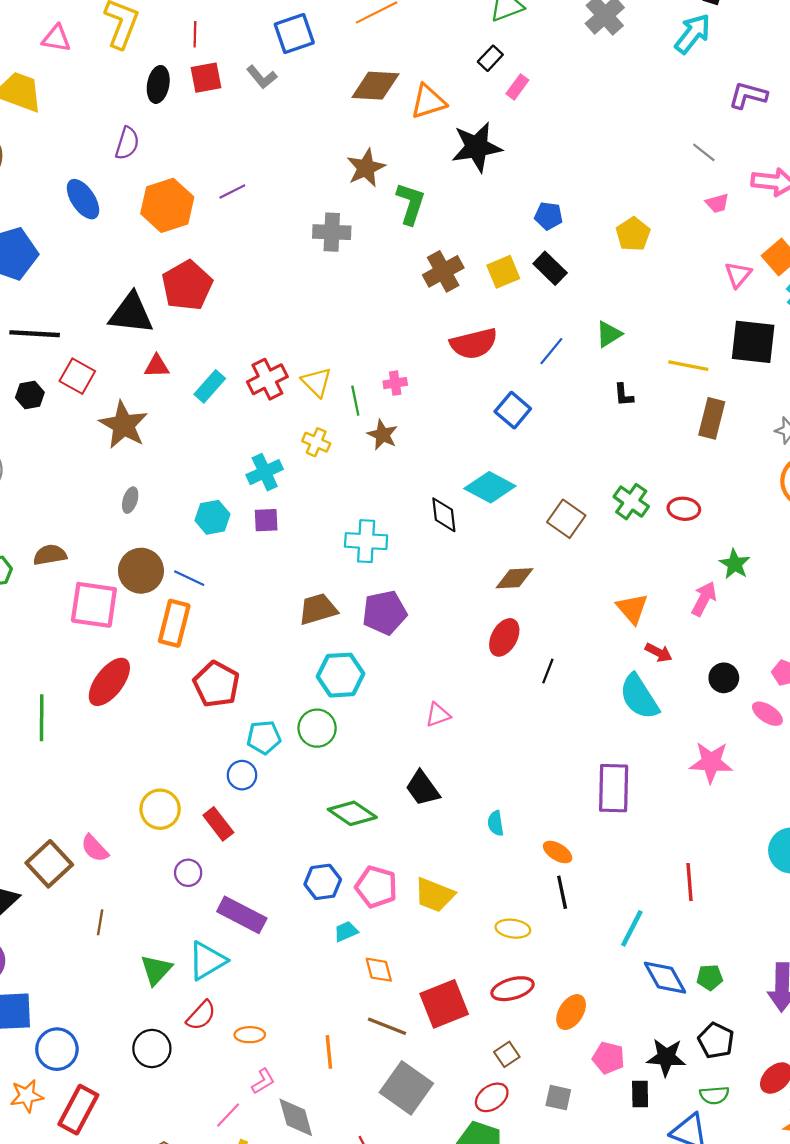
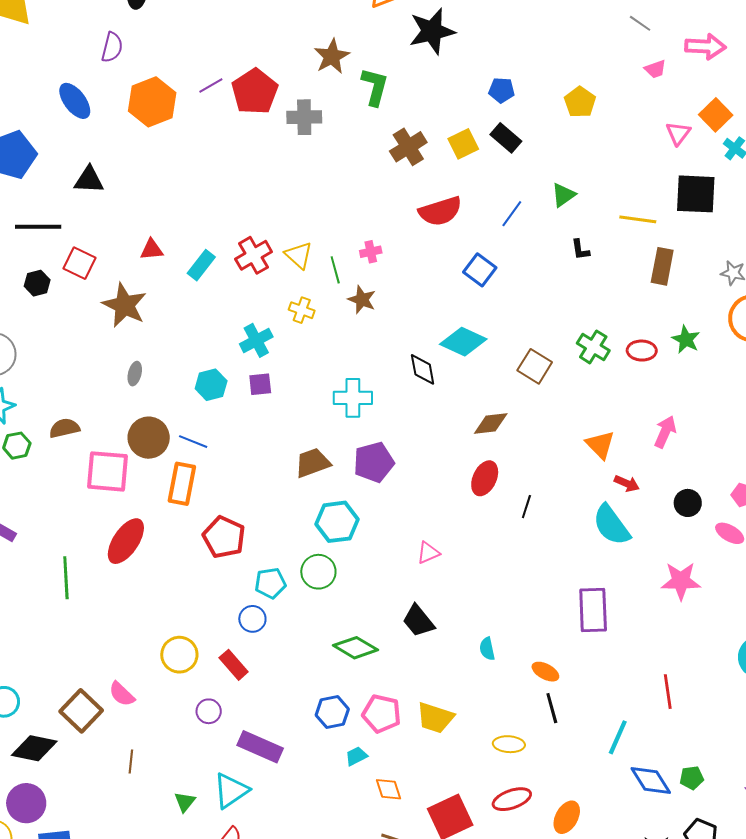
red pentagon: (187, 286) -> (255, 92), moved
black triangle: (131, 313) -> (89, 180), moved, size x0.7
green star: (735, 564) -> (686, 339), moved
green triangle: (156, 970) -> (185, 802), size x0.7

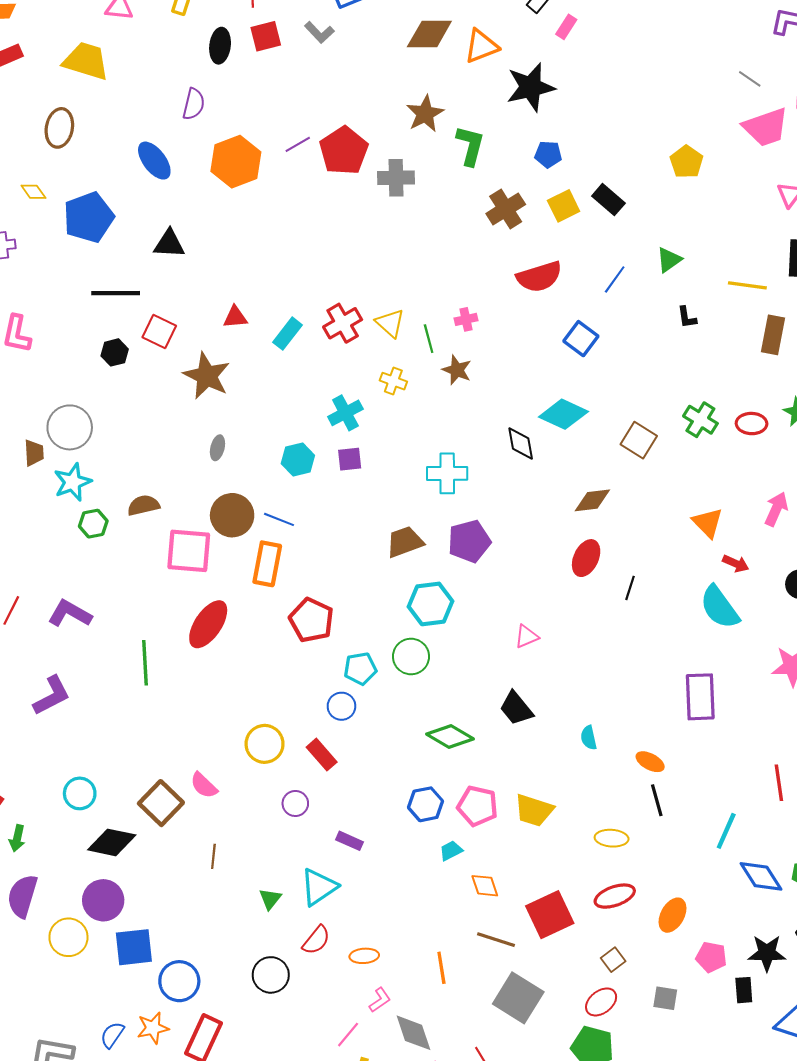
pink trapezoid: (655, 69) -> (766, 127), size x2.0
blue pentagon: (502, 90) -> (548, 154), moved
purple rectangle: (260, 747) -> (350, 841), size x0.6

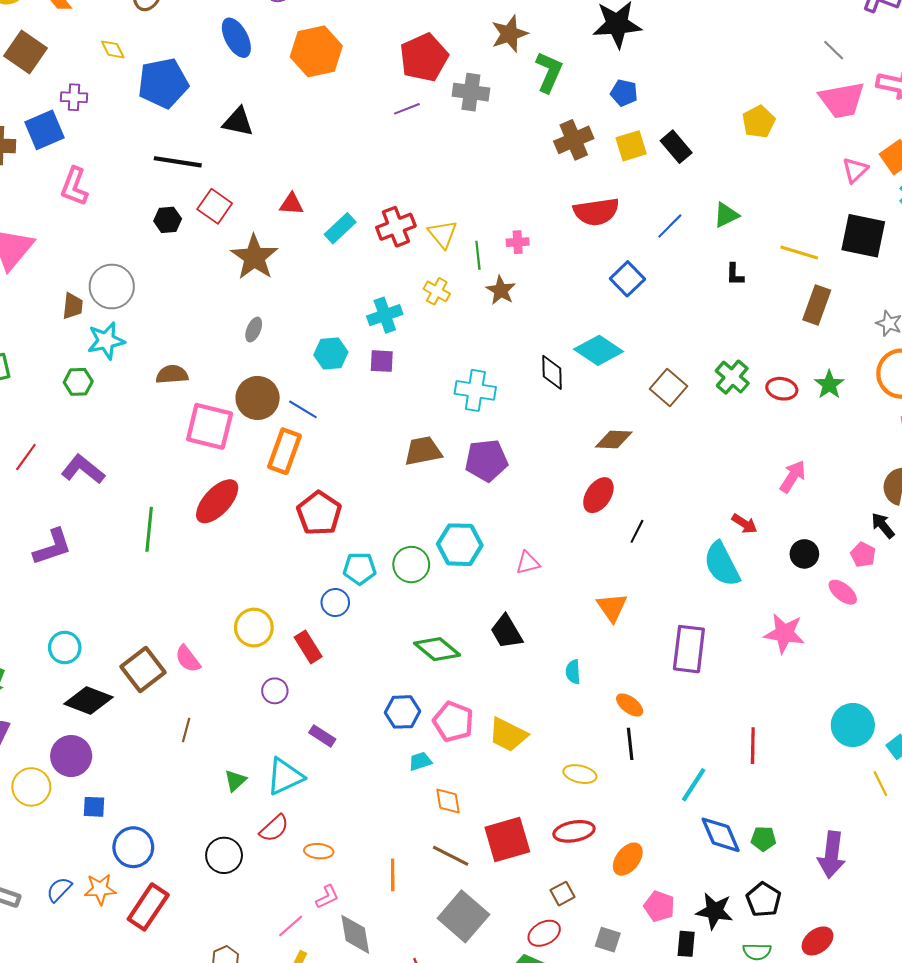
purple line: (298, 144) -> (407, 109), moved
orange triangle: (708, 523) -> (612, 607), moved
green hexagon: (93, 524) -> (78, 382), moved
cyan hexagon: (431, 604) -> (460, 545), moved
blue square: (134, 947) -> (94, 807), size x0.6

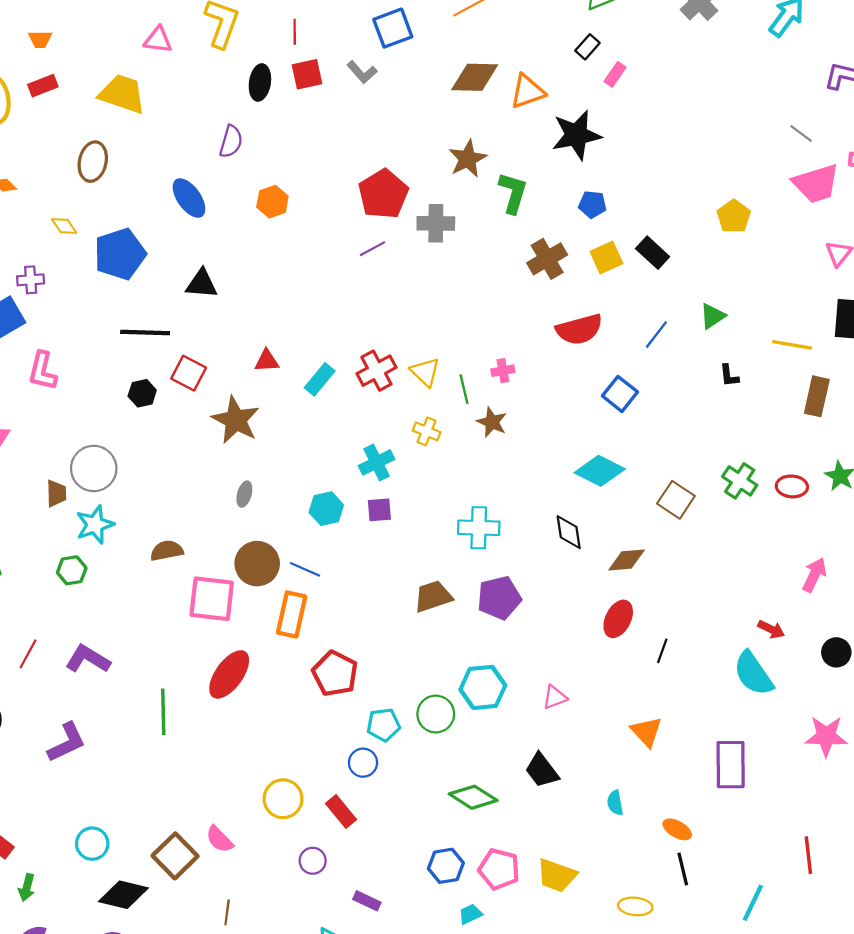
orange hexagon: (316, 51) -> (272, 202), size x0.6
black diamond: (552, 372) -> (569, 532), moved

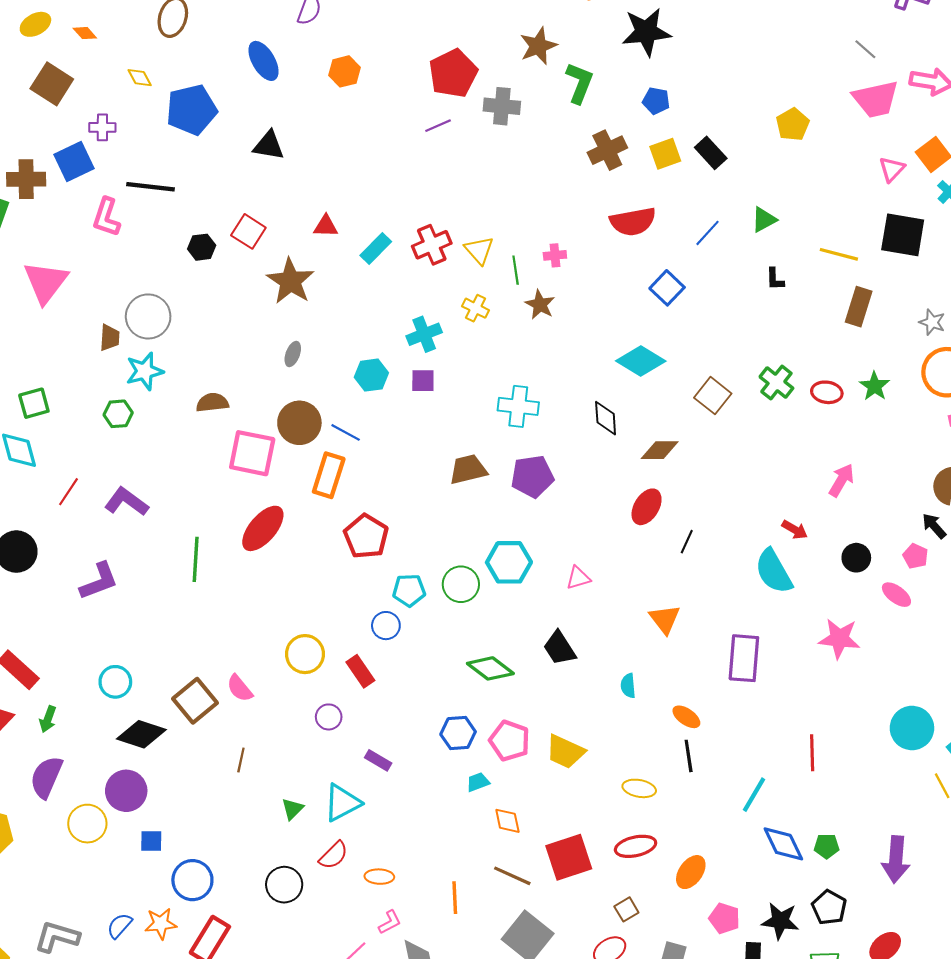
black line: (145, 332) -> (150, 187), moved

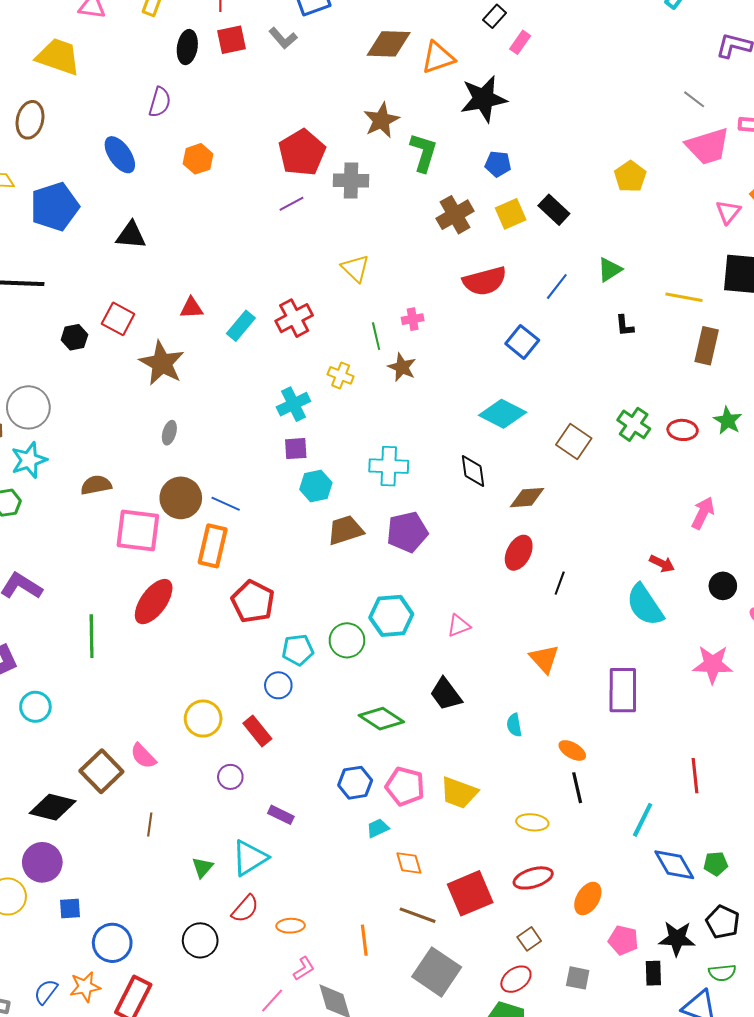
yellow triangle: (479, 250) -> (355, 268), moved
cyan hexagon: (371, 375) -> (316, 486), moved
cyan circle: (115, 682) -> (35, 707), moved

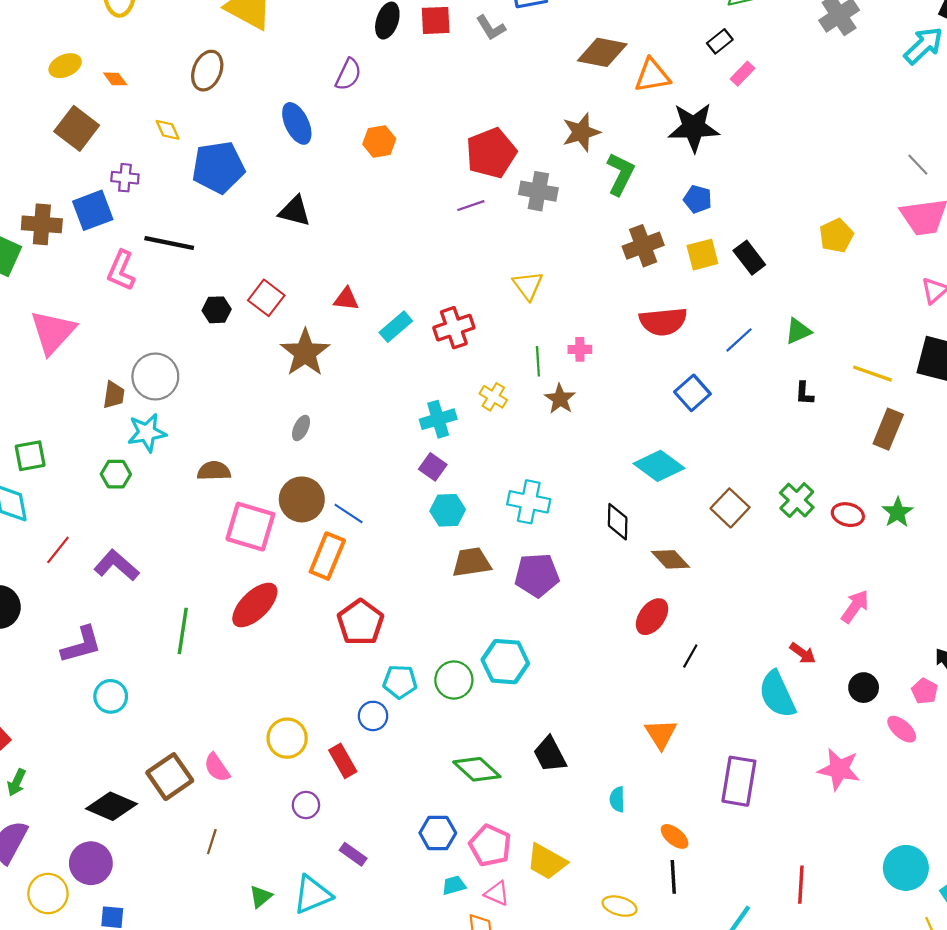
purple square: (296, 449) -> (433, 467), turned 30
brown diamond: (527, 498) -> (670, 559), turned 42
pink triangle: (459, 626) -> (497, 893), moved, turned 35

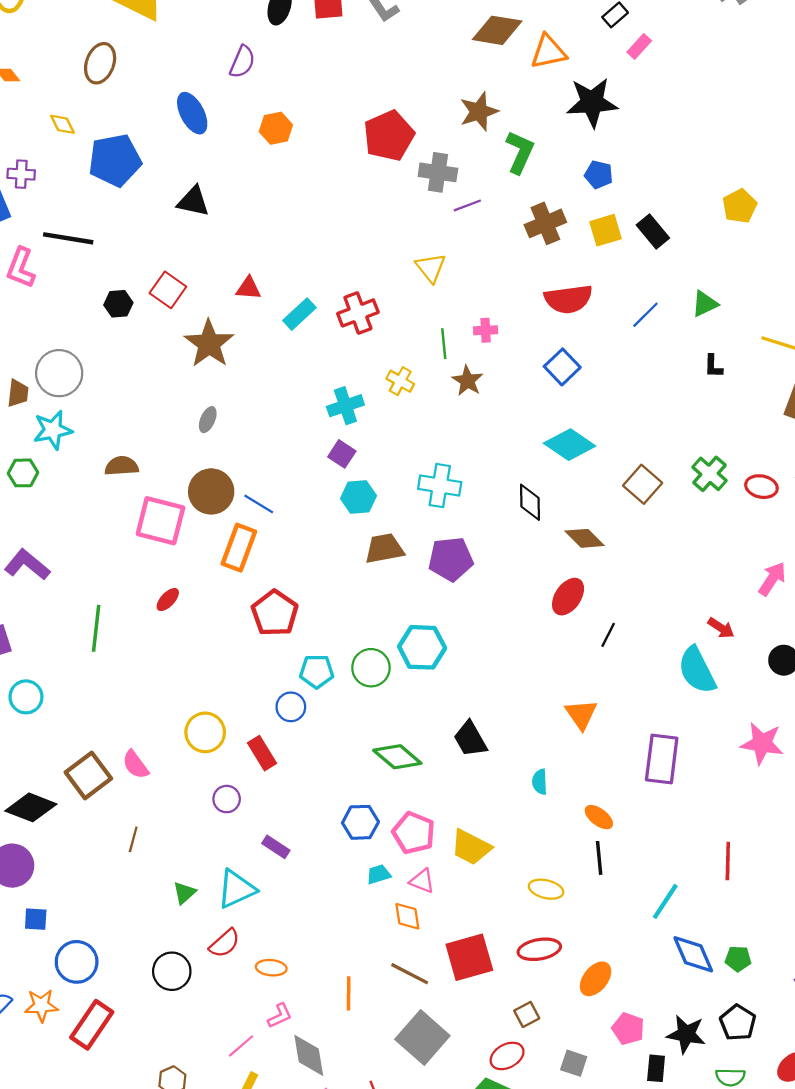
purple line: (471, 206) -> (467, 205), moved
blue square: (692, 393) -> (562, 367), moved
red ellipse: (255, 605) -> (168, 600), size x0.5

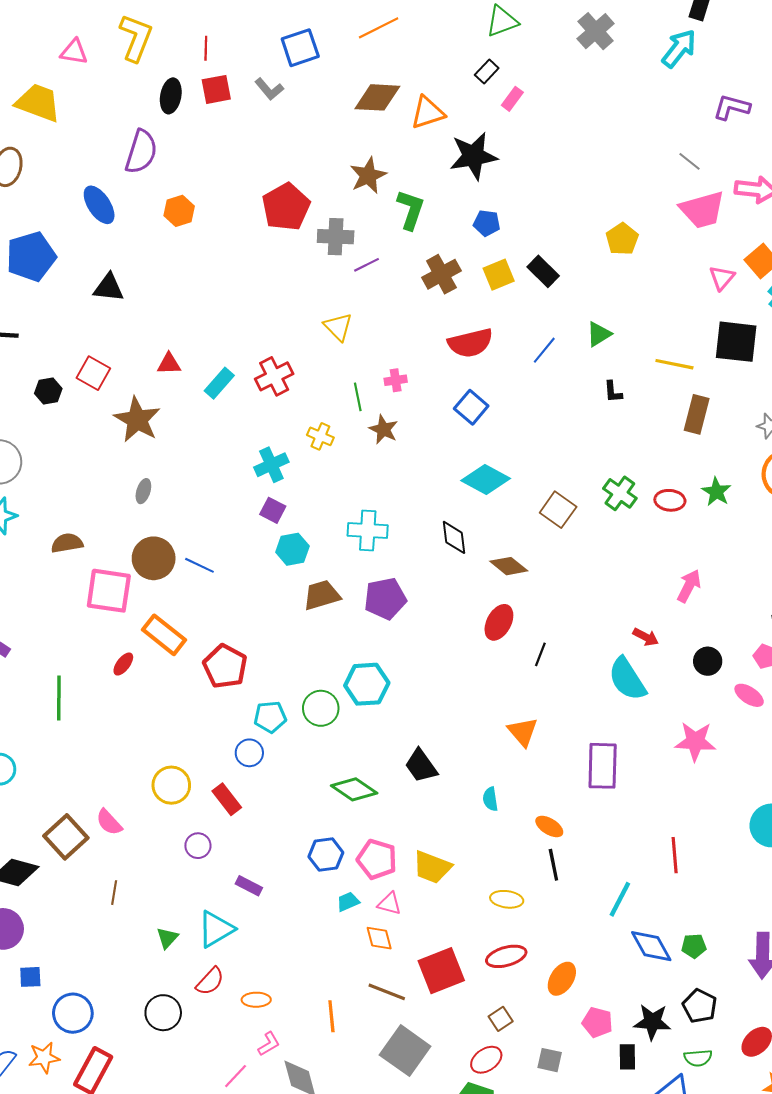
purple semicircle: (242, 62) -> (141, 152), size x1.4
orange rectangle: (239, 548) -> (164, 635), moved, turned -66

